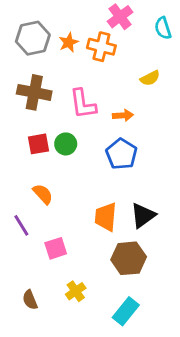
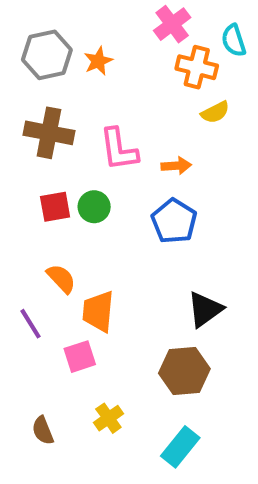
orange cross: (101, 47) -> (197, 67), moved
orange trapezoid: (106, 217) -> (98, 311), moved

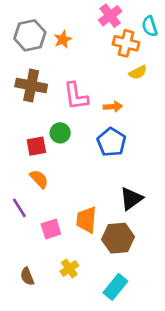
red square: (55, 207) -> (36, 146), moved
orange trapezoid: (98, 311) -> (86, 220), moved

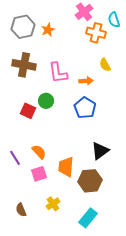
yellow semicircle: (138, 72) -> (105, 65), moved, turned 88
red square: (36, 146) -> (28, 111), turned 35
orange semicircle: (39, 179) -> (39, 152), moved

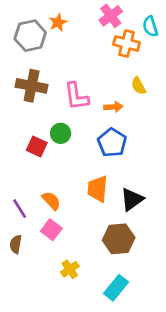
orange star: (48, 30) -> (58, 22), moved
orange trapezoid: (66, 167) -> (98, 189), moved
pink square: (39, 174) -> (51, 230), turned -35
brown semicircle: (21, 210) -> (16, 244), moved, turned 32

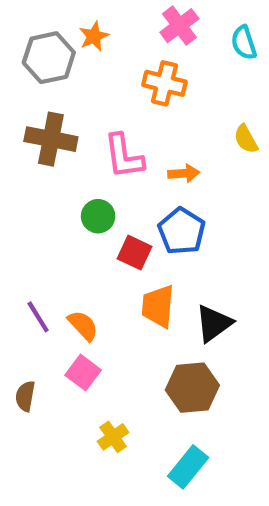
orange cross: (127, 44) -> (164, 83), moved
yellow semicircle: (138, 86) -> (246, 139), moved
red square: (37, 147) -> (134, 253), moved
purple line: (20, 209) -> (38, 317), moved

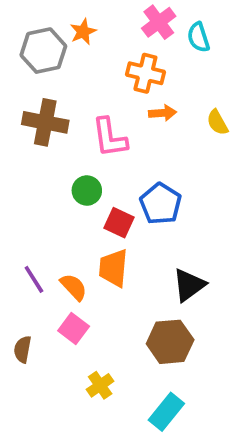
cyan semicircle: (244, 43) -> (198, 37), moved
orange arrow: (184, 173) -> (162, 113), moved
orange trapezoid: (158, 306) -> (113, 268), moved

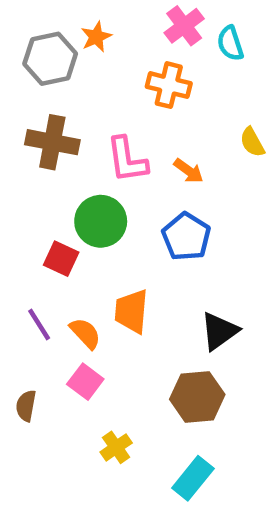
orange arrow: (162, 113) -> (189, 171), moved, turned 40
green circle: (87, 191) -> (101, 221), size x1.5
red square: (119, 223) -> (61, 259), moved

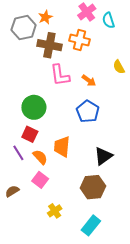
brown cross: (52, 142) -> (49, 45), moved
green circle: (101, 221) -> (34, 107), moved
red square: (61, 259) -> (30, 134), moved
brown semicircle: (26, 406) -> (12, 191), turned 48

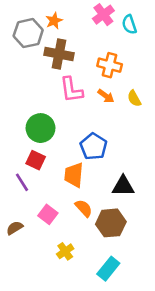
orange cross: (80, 40) -> (110, 65), moved
yellow semicircle: (119, 67) -> (134, 98), moved
blue pentagon: (88, 111) -> (94, 147), moved
black triangle: (103, 156) -> (123, 186), turned 36
orange semicircle: (40, 157) -> (84, 208), moved

